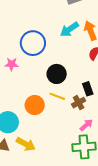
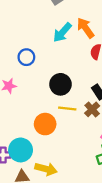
blue circle: (33, 43) -> (26, 57), size x0.6

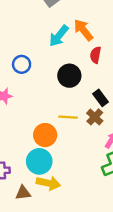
black circle: (60, 84) -> (69, 76), moved
cyan circle: (21, 150) -> (39, 161), moved

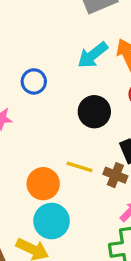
brown cross: (95, 117) -> (115, 175), turned -35
cyan circle: (39, 161) -> (52, 221), moved

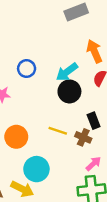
cyan arrow: (93, 55) -> (67, 72), moved
orange circle: (43, 184) -> (16, 137), moved

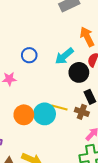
black circle: (69, 91) -> (79, 72), moved
cyan circle: (36, 169) -> (45, 114), moved

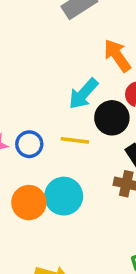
blue circle: (29, 55) -> (29, 144), moved
yellow line: (59, 107) -> (75, 140), moved

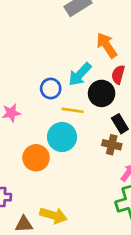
blue circle: (29, 144) -> (51, 89), moved
cyan circle: (64, 196) -> (62, 137), moved

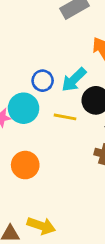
blue circle: (51, 89) -> (43, 81), moved
cyan circle: (62, 137) -> (24, 108), moved

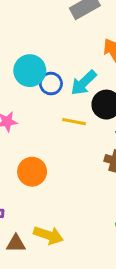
cyan circle: (24, 108) -> (30, 71), moved

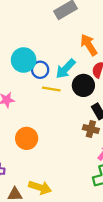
yellow line: (74, 122) -> (51, 89), moved

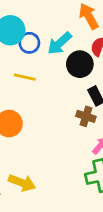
yellow line: (51, 89) -> (25, 77), moved

